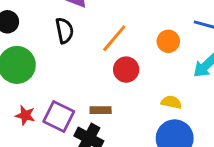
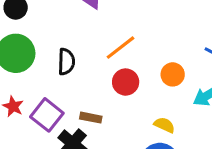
black semicircle: (65, 31) -> (66, 62), moved
orange circle: (168, 41) -> (173, 74), moved

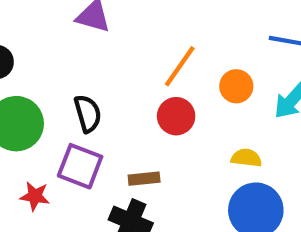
orange line: (121, 48) -> (180, 66), moved
purple square: (47, 115) -> (80, 166), moved

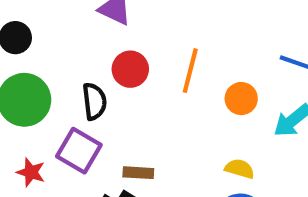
orange line: (180, 66) -> (190, 71), turned -30
red circle: (176, 116) -> (130, 69), moved

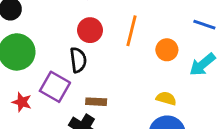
black semicircle: (94, 101) -> (78, 60), moved

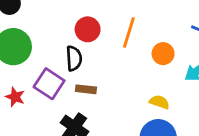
brown rectangle: (96, 102) -> (86, 89), moved

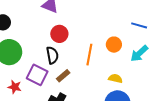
orange line: (129, 32) -> (89, 55), moved
brown rectangle: (86, 89) -> (63, 76), turned -40

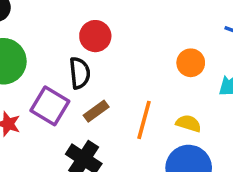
orange line: (89, 55) -> (144, 120), moved

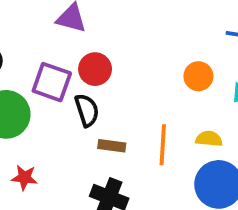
purple square: (50, 106) -> (52, 82), moved
brown rectangle: (96, 111) -> (112, 146), turned 55

